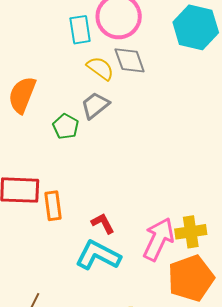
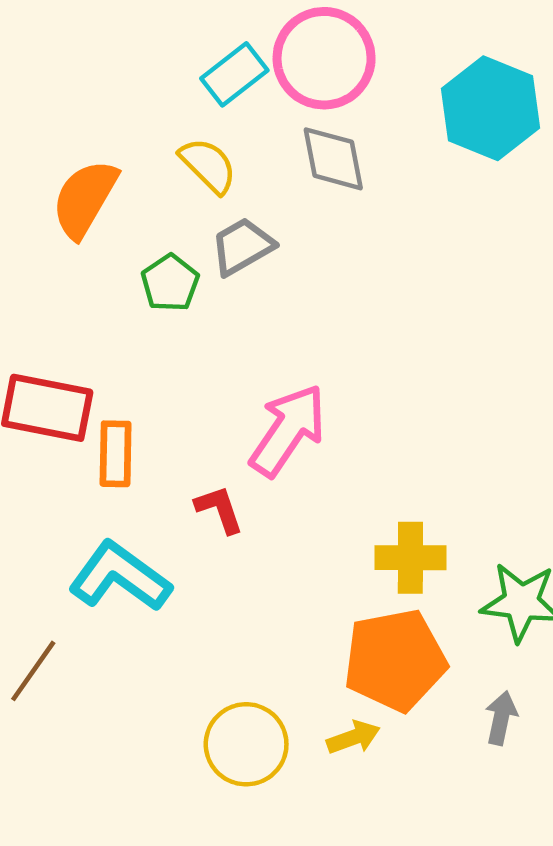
cyan rectangle: (80, 30) -> (234, 74), turned 52
yellow semicircle: (100, 68) -> (208, 165), moved
pink arrow: (158, 239) -> (288, 430), moved
cyan L-shape: (98, 255) -> (120, 577), moved

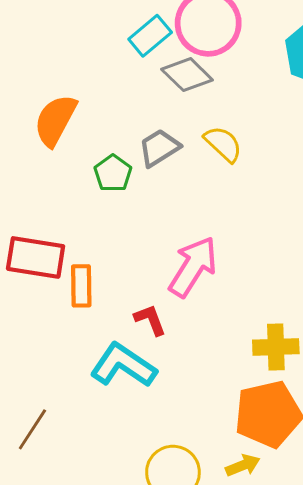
gray diamond: (333, 159) -> (187, 75), moved, turned -33
yellow semicircle: (208, 165) -> (223, 144), moved
cyan L-shape: (120, 577) -> (123, 365), moved

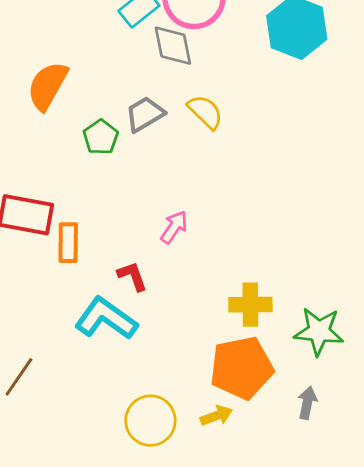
gray diamond: (187, 75) -> (173, 46), turned 33
pink arrow: (193, 267) -> (174, 227), size x0.6

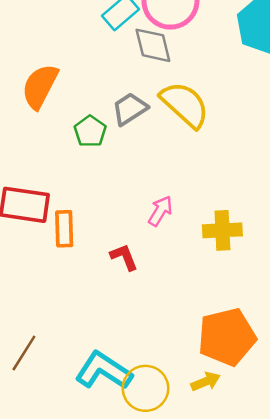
yellow semicircle: (205, 112) -> (185, 105), size x1.5
yellow cross: (250, 305) -> (222, 230), moved
cyan L-shape: (106, 319) -> (104, 371), moved

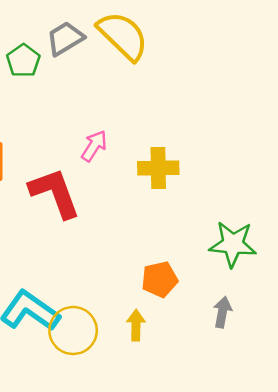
red L-shape: (124, 257) -> (55, 193), size x1.8
orange pentagon: (227, 337) -> (160, 279), size x0.6
yellow arrow: (206, 382) -> (136, 325), turned -68

